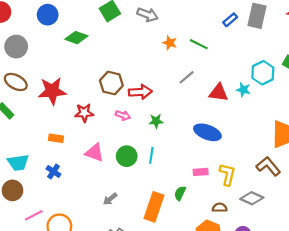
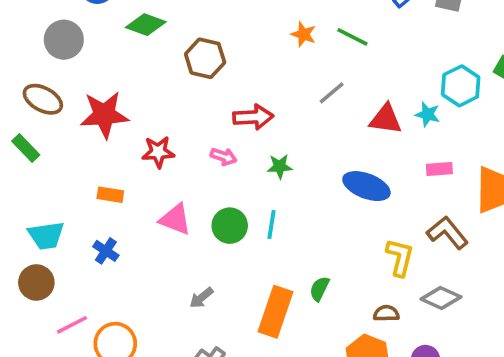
gray circle: (16, 47) -> (64, 40), moved
brown hexagon: (111, 83) -> (205, 58), moved
brown L-shape: (268, 166) -> (447, 233), moved
pink rectangle: (201, 172) -> (439, 169), moved

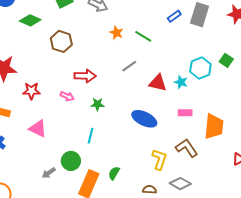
green circle: (230, 226) -> (71, 161), moved

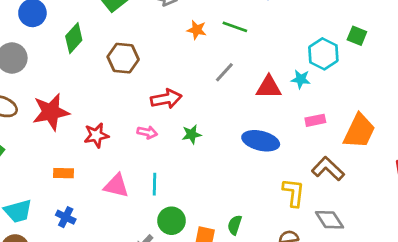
green diamond: (30, 20) -> (74, 38), turned -60
orange trapezoid: (214, 126) -> (359, 131), turned 32
cyan line: (90, 136) -> (155, 184), moved
gray diamond: (180, 184) -> (329, 220), turned 40

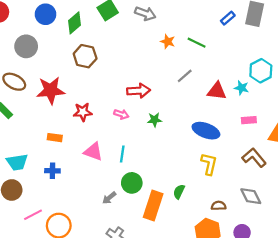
green diamond: (74, 38) -> (74, 23), moved
brown hexagon: (123, 58) -> (85, 56), moved
yellow L-shape: (294, 193) -> (209, 164), moved
blue cross: (66, 217) -> (52, 171), turned -32

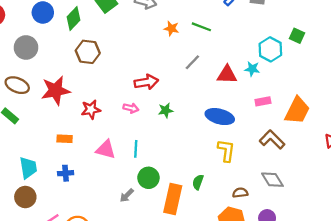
cyan trapezoid: (17, 162) -> (28, 168), turned -85

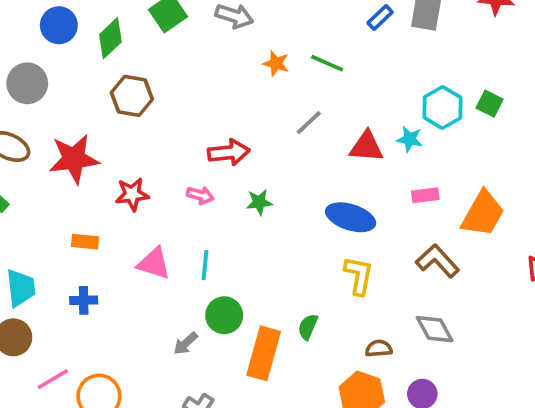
green square: (297, 36) -> (490, 104), moved

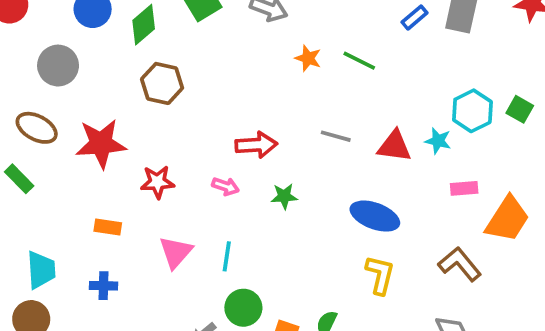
gray line: (309, 123) -> (336, 136), moved, turned 56
pink rectangle: (425, 195) -> (464, 188), moved
pink triangle: (154, 263) -> (176, 252), turned 51

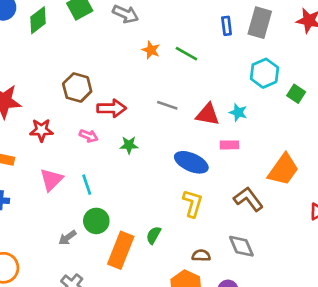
blue rectangle: (415, 18) -> (227, 26), turned -60
brown hexagon: (162, 83) -> (77, 88), moved
cyan hexagon: (472, 111) -> (264, 73), moved
pink rectangle: (464, 188) -> (229, 145), moved
cyan line: (227, 256) -> (87, 185), turned -30

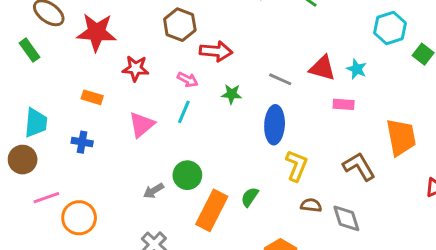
gray line: (167, 105) -> (280, 79), moved
blue ellipse: (191, 162) -> (275, 125), moved, turned 64
orange trapezoid: (283, 170) -> (401, 137), turned -52
cyan line: (87, 185) -> (184, 112), moved, turned 36
brown semicircle: (201, 255) -> (311, 205), moved

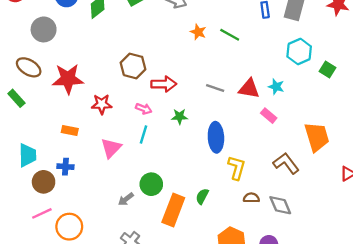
gray line: (280, 79) -> (215, 88), moved
pink rectangle: (344, 104) -> (269, 116), turned 42
brown circle: (23, 160) -> (44, 182), moved

